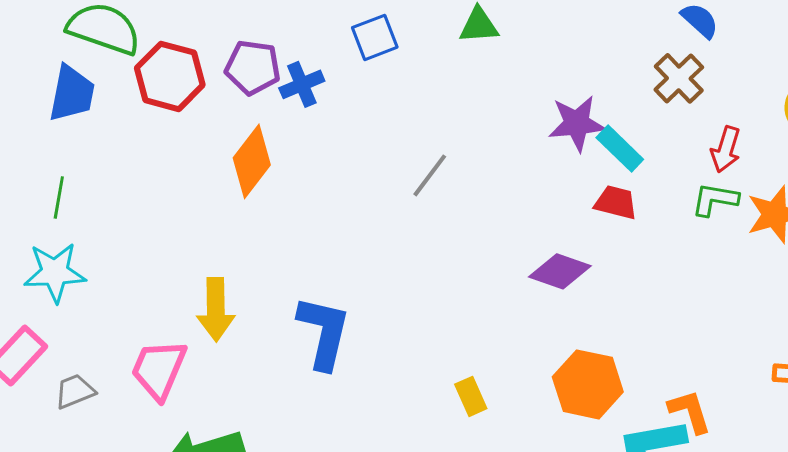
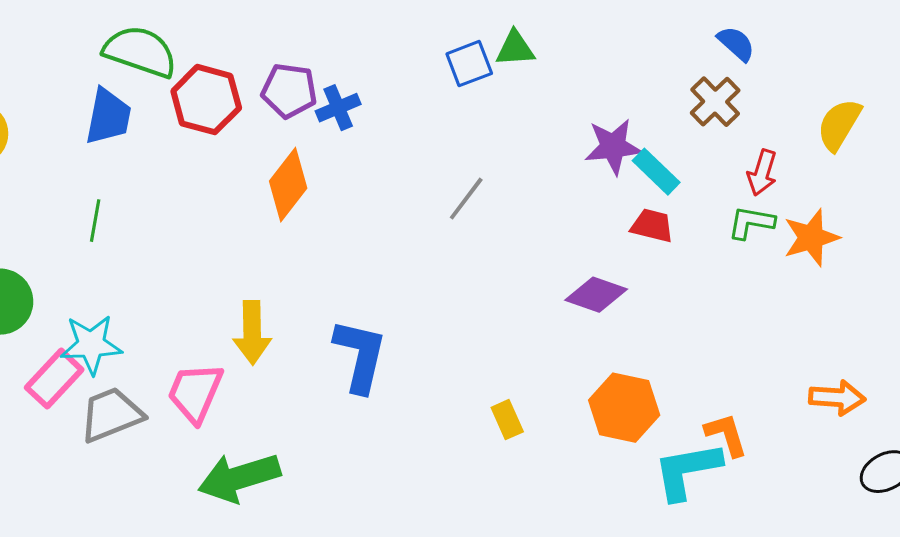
blue square: (375, 37) -> (469, 64), moved
cyan star: (55, 272) -> (91, 345), moved
gray trapezoid: (75, 391) -> (111, 415), size x1.6

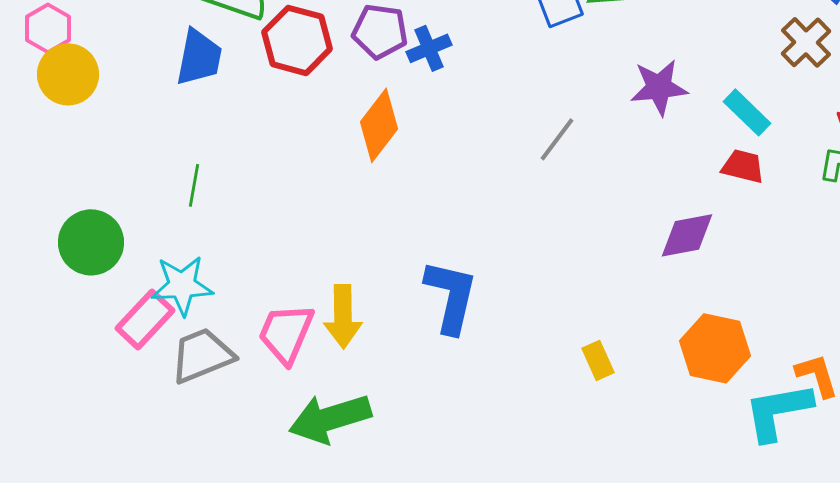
purple star: (613, 147) -> (659, 87), moved
green line: (95, 221) -> (194, 185), moved
purple diamond: (596, 295) -> (687, 235), turned -30
yellow arrow: (252, 333) -> (343, 316), moved

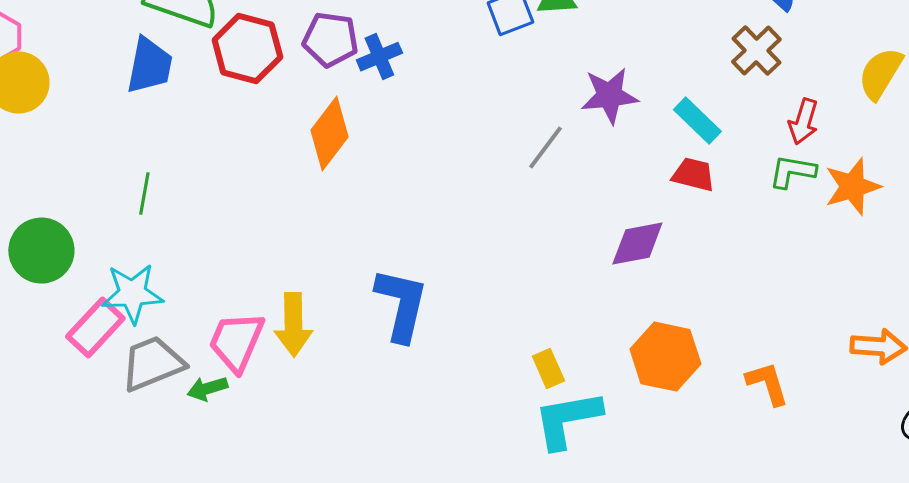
gray line: (557, 139) -> (545, 148), moved
cyan L-shape: (778, 411) -> (567, 420), moved
green arrow: (330, 418) -> (207, 389), moved, size x0.5

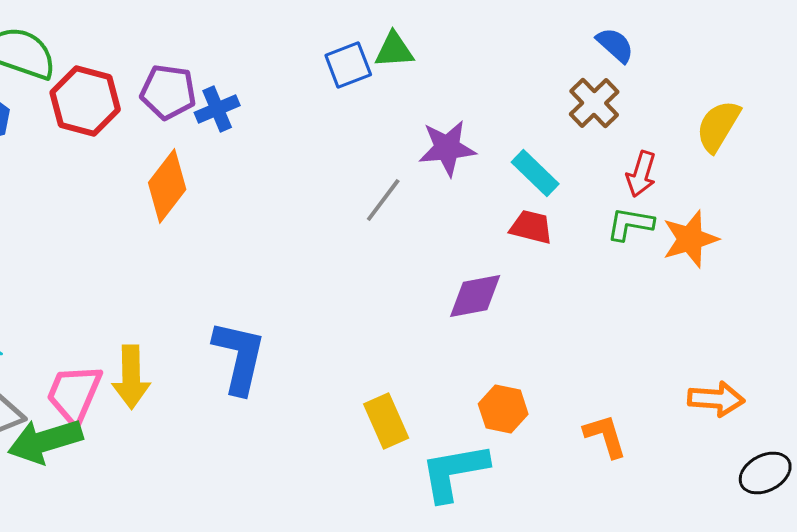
orange hexagon: (665, 357) -> (503, 409), size x0.7
yellow rectangle: (548, 369) -> (386, 421), size x1.4
green arrow: (207, 389) -> (45, 441), size x1.8
cyan L-shape: (567, 420) -> (454, 472), moved

